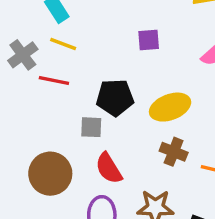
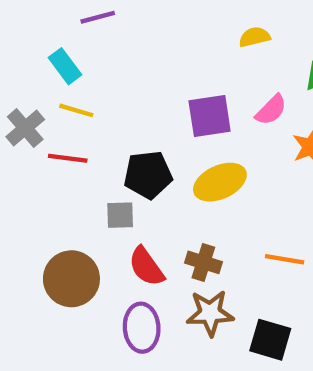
purple square: (149, 40) -> (210, 116), moved, size x1.5
brown cross: (174, 152) -> (203, 262), moved

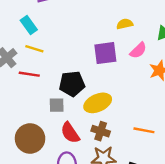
yellow semicircle: (254, 37) -> (125, 24), moved
yellow ellipse: (220, 182) -> (98, 103), moved

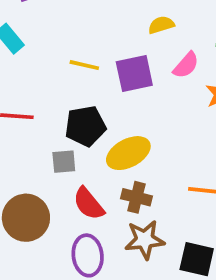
yellow line: (34, 49) -> (84, 65), moved

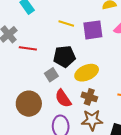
gray square: (64, 162) -> (51, 75), turned -32

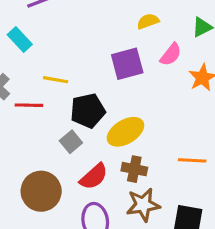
yellow line: (66, 23) -> (56, 80), moved
red semicircle: (63, 98) -> (94, 177), turned -90

